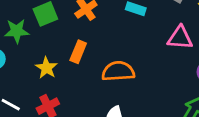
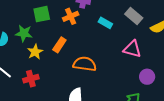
green star: (17, 31) -> (24, 33), moved

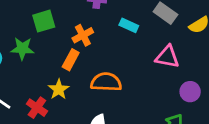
orange cross: (71, 16) -> (83, 35), moved
yellow star: (35, 52) -> (59, 89), moved
red cross: (31, 79) -> (37, 108), turned -35

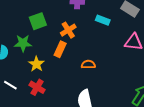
orange semicircle: (106, 82) -> (88, 64), size x0.6
yellow star: (59, 89) -> (36, 64), moved

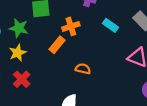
yellow star: (36, 64) -> (18, 53), moved

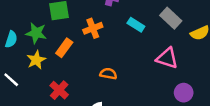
orange rectangle: (57, 45) -> (64, 48), moved
red cross: (22, 79) -> (59, 90), moved

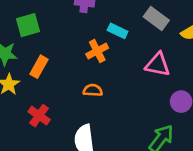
orange cross: (93, 28) -> (97, 51), moved

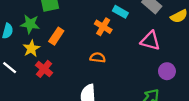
orange cross: (97, 51) -> (103, 27), turned -35
red cross: (39, 116) -> (44, 69), moved

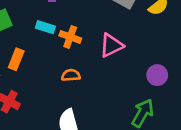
cyan rectangle: (120, 12) -> (45, 27), moved
pink triangle: (150, 41) -> (111, 45), moved, turned -30

